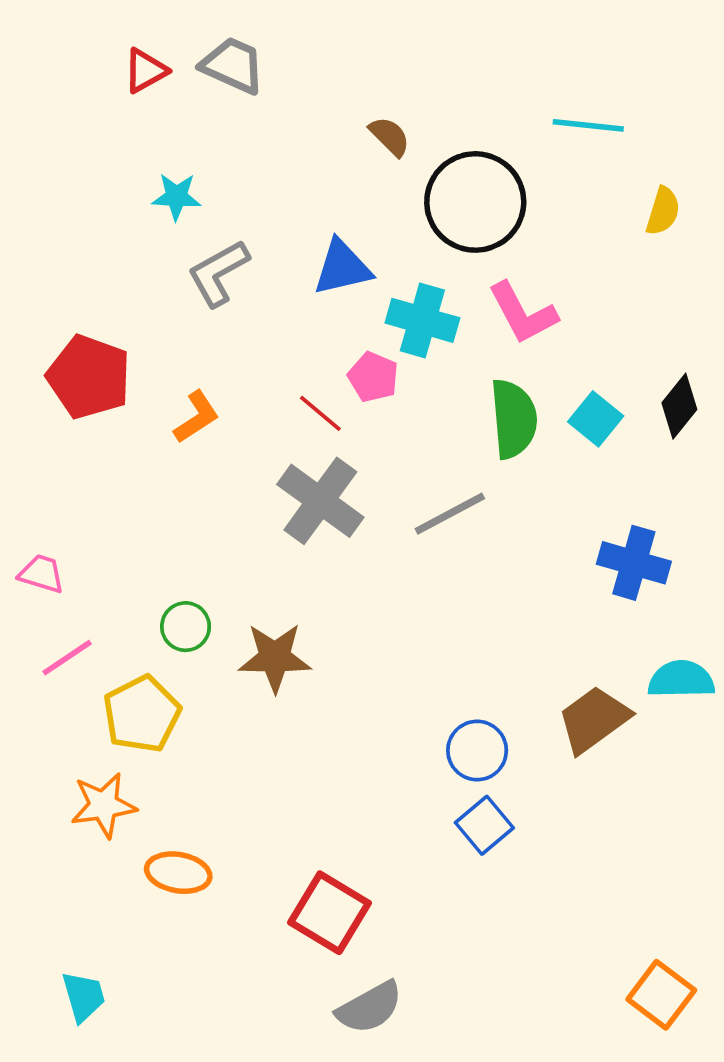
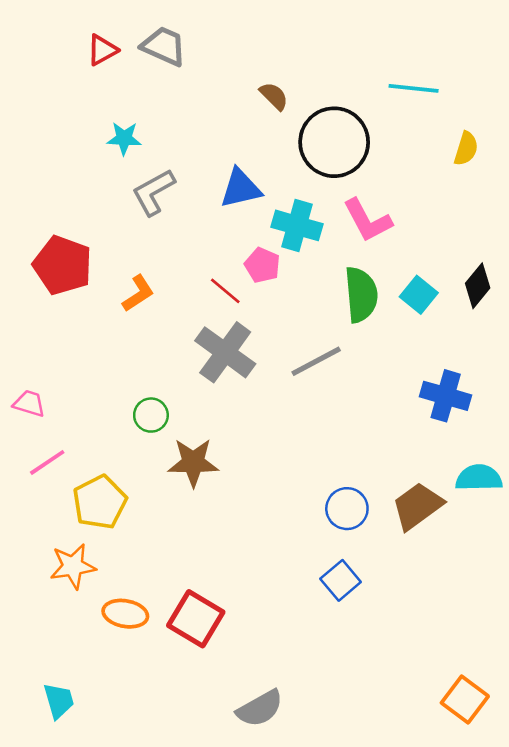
green circle: (186, 627) -> (151, 415), moved
blue circle: (477, 751) -> (347, 509), moved
red square: (329, 913) -> (196, 619), moved

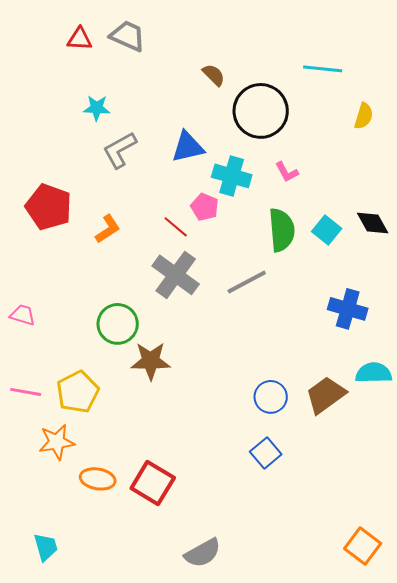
red triangle: (102, 50) -> (80, 39), turned 32
pink L-shape: (367, 220) -> (287, 172), size x0.6
black diamond: (478, 286) -> (373, 223), turned -68
green circle: (151, 415) -> (118, 324), size x1.5
pink line: (47, 462) -> (26, 392), moved, turned 44

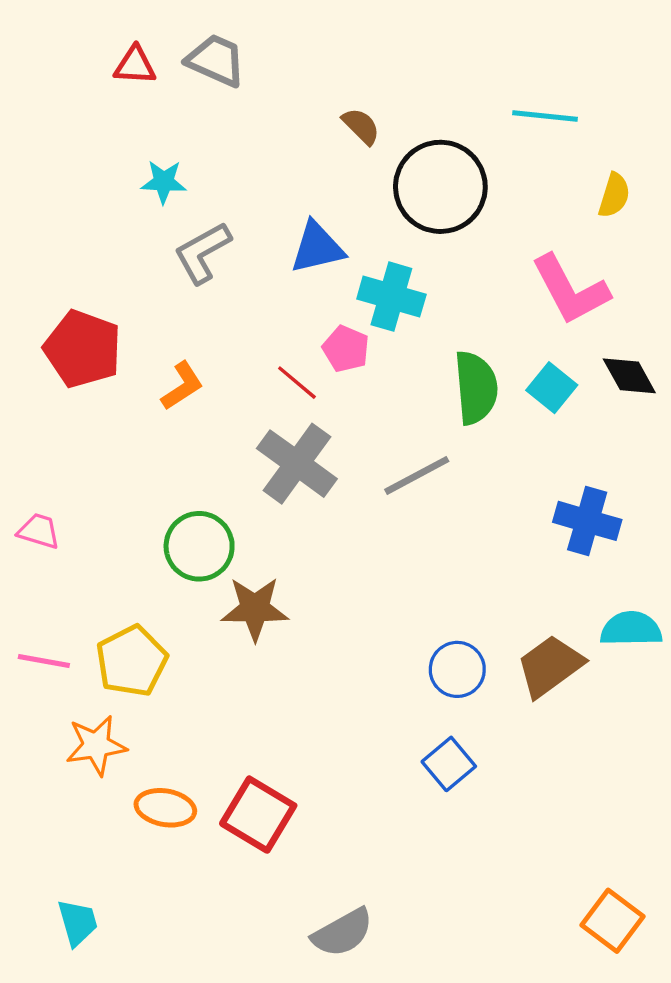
pink L-shape: (287, 172) -> (570, 290), moved, size x2.0

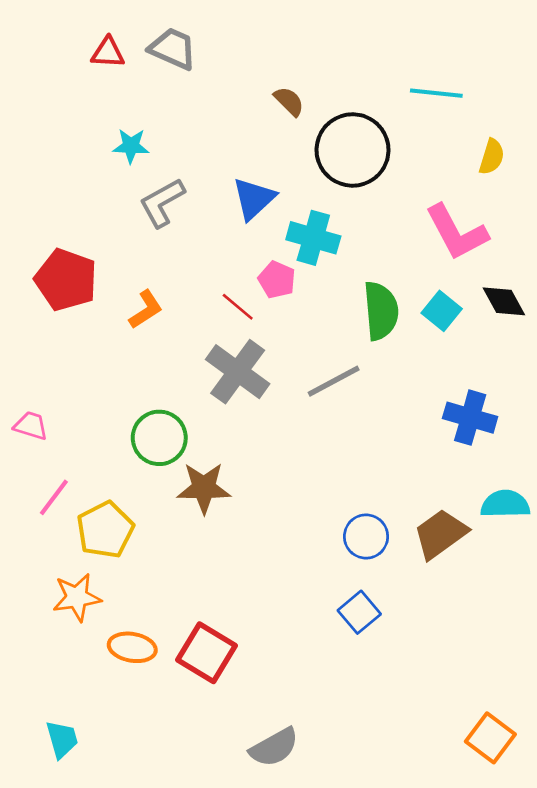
blue triangle: (317, 248) -> (254, 199), turned -30
pink line: (44, 661) -> (54, 497), moved, turned -63

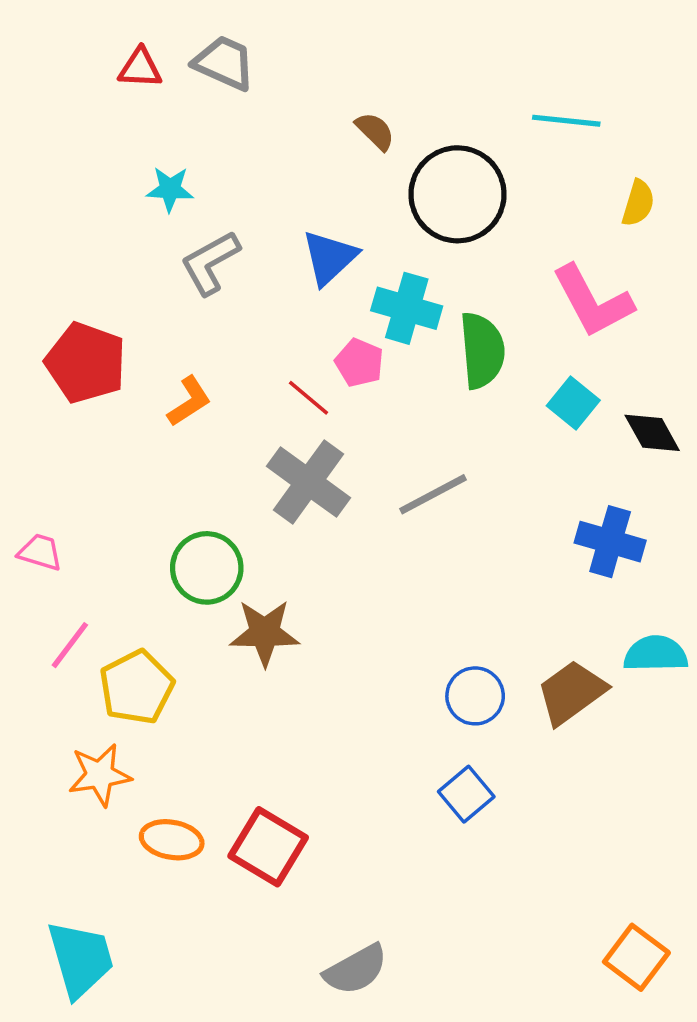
black diamond: (504, 301) -> (652, 433), moved
green semicircle: (381, 311) -> (482, 350), moved
cyan trapezoid: (62, 739) -> (80, 959), size x1.6

